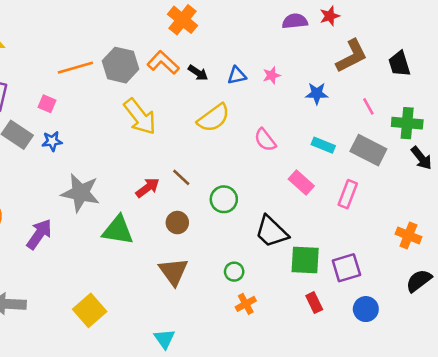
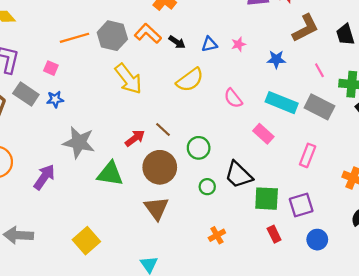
cyan rectangle: (323, 145) -> (282, 103), size x1.6
pink rectangle: (348, 194) -> (308, 155), moved
brown circle: (177, 223) -> (160, 167), size x1.8
green circle: (234, 272) -> (207, 187), moved

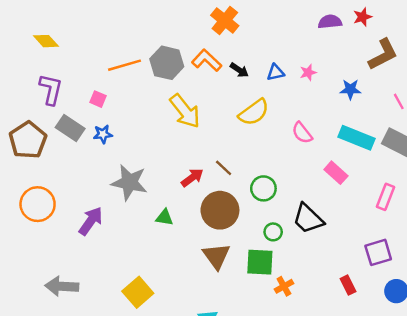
green triangle: (110, 174) -> (164, 217), size x0.6
green square: (267, 199) -> (260, 262), moved

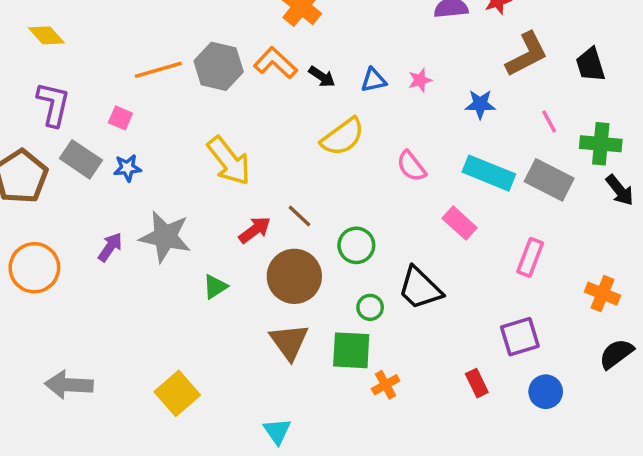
yellow arrow: (185, 111) -> (229, 161), moved
green triangle: (164, 217) -> (215, 287), turned -42
purple arrow: (91, 221) -> (110, 247), moved, size x0.7

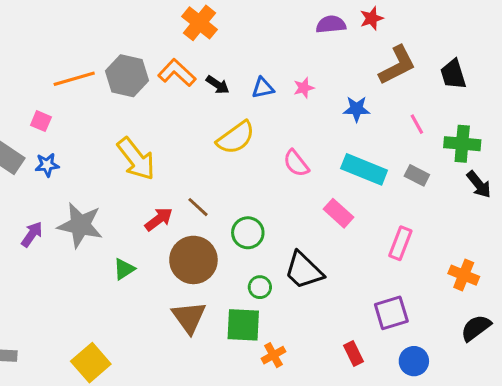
gray rectangle: (549, 180) -> (417, 175), size x0.6

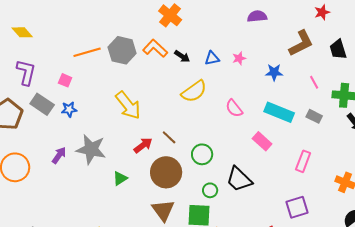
red star: (372, 18) -> (322, 12), moved

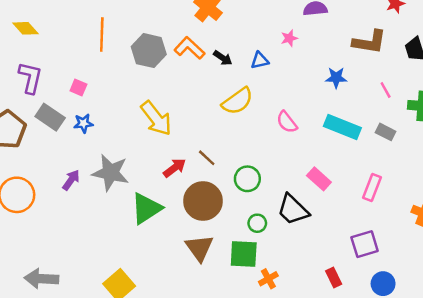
brown L-shape: (301, 43) -> (369, 42), turned 36
orange line: (87, 52) -> (102, 35), moved, turned -72
pink star: (239, 58) -> (289, 38), moved
pink rectangle: (262, 141) -> (319, 179), moved
green triangle: (120, 178) -> (146, 208), size x1.8

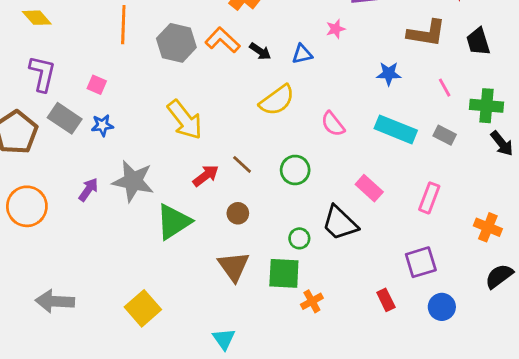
green circle: (247, 179) -> (295, 170), moved
brown circle: (203, 201) -> (238, 213), size x0.5

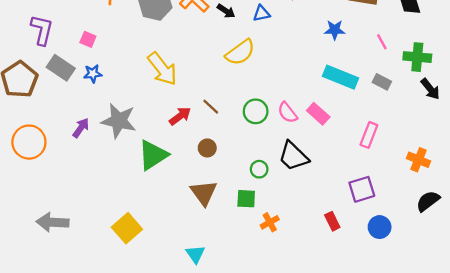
pink semicircle: (333, 124) -> (287, 113), moved
pink rectangle: (369, 188) -> (318, 114), moved
green square: (284, 273) -> (246, 199), size x0.7

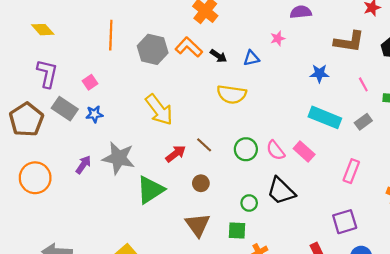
pink square: (88, 39) -> (90, 82), turned 32
yellow semicircle: (240, 52) -> (232, 94), turned 44
gray rectangle: (382, 82) -> (363, 122), turned -63

